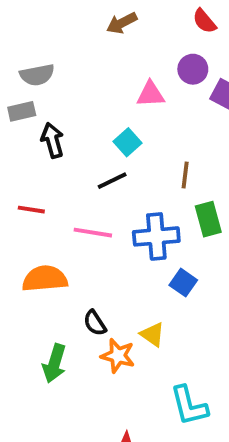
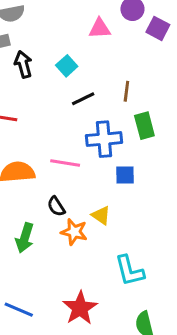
cyan square: (127, 142) -> (67, 66), moved
black line: (112, 181) -> (83, 99), moved
pink line: (93, 233) -> (65, 163), moved
blue square: (183, 283) -> (125, 175), turned -36

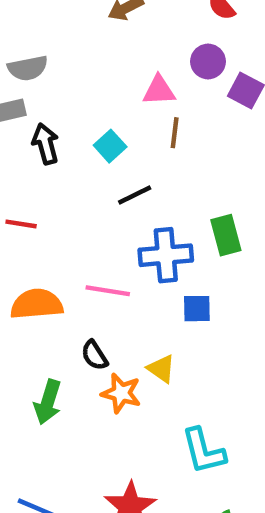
brown line: (126, 91) -> (175, 133), moved

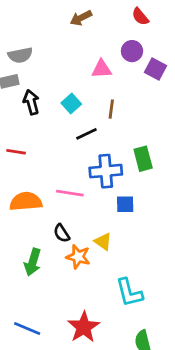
brown line: (175, 133) -> (111, 109), moved

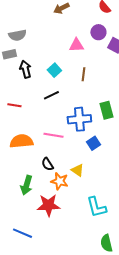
black line: (86, 134) -> (51, 95), moved
blue square: (125, 204) -> (93, 143), turned -32
red star: (84, 327) -> (48, 205), moved, turned 30

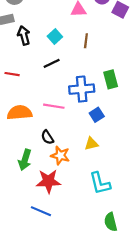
yellow triangle: (77, 170) -> (91, 144), moved, turned -48
blue line: (22, 233) -> (41, 211), moved

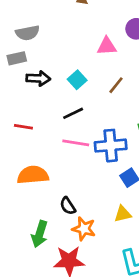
black arrow: (24, 35) -> (38, 78), turned 108
brown line: (86, 41) -> (116, 85), turned 32
pink line: (54, 106) -> (76, 143), moved

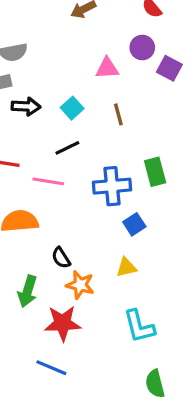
brown line: (116, 85) -> (118, 114), turned -54
pink line: (76, 143) -> (48, 181), moved

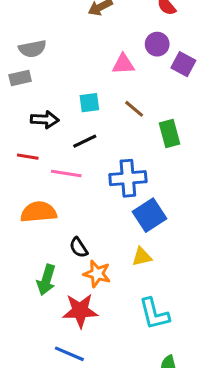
black arrow: (26, 106) -> (45, 120), moved
cyan square: (72, 108) -> (89, 103), turned 35
brown line: (118, 114) -> (134, 109), turned -35
green rectangle: (155, 172) -> (170, 133), moved
blue square: (134, 224) -> (149, 215), size x1.5

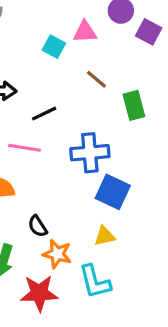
cyan square: (89, 103) -> (54, 47), moved, turned 35
blue square: (149, 215) -> (113, 192), turned -32
cyan L-shape: (154, 314) -> (95, 282), moved

